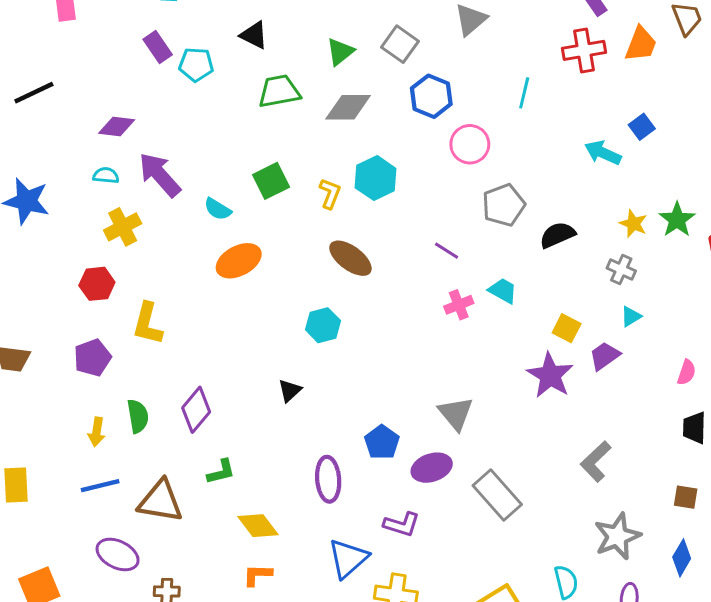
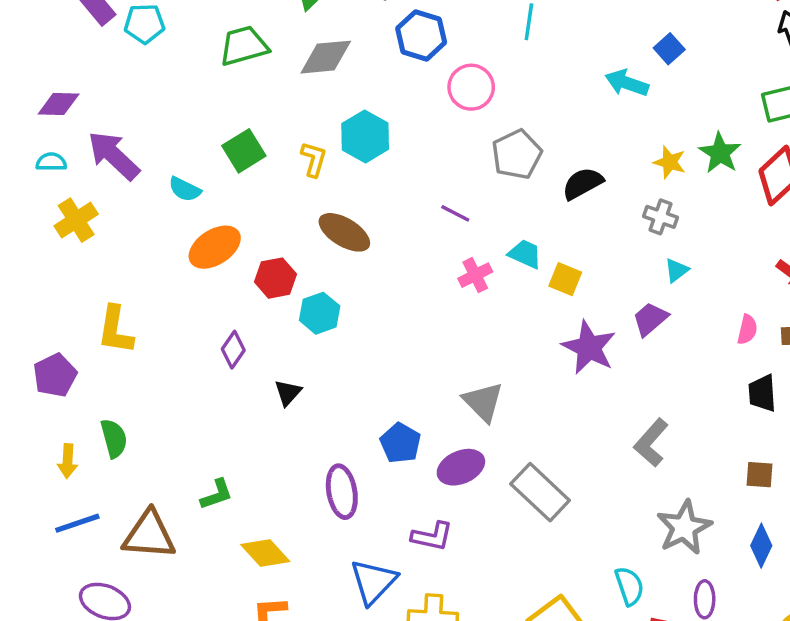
red hexagon: (97, 284) -> (275, 278), moved
yellow square: (567, 328) -> (565, 279), moved
purple diamond: (196, 410) -> (233, 350), moved, size x0.7

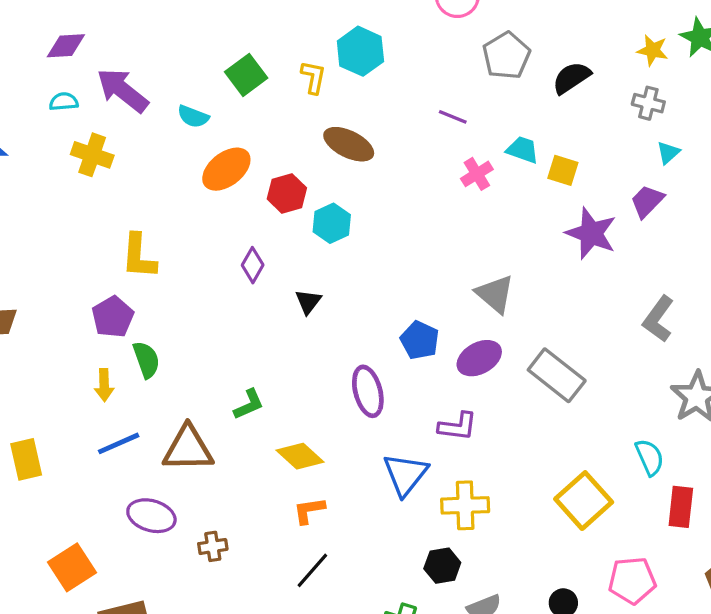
yellow cross: (76, 220) -> (92, 155), turned -33
purple pentagon: (55, 375) -> (113, 317), moved

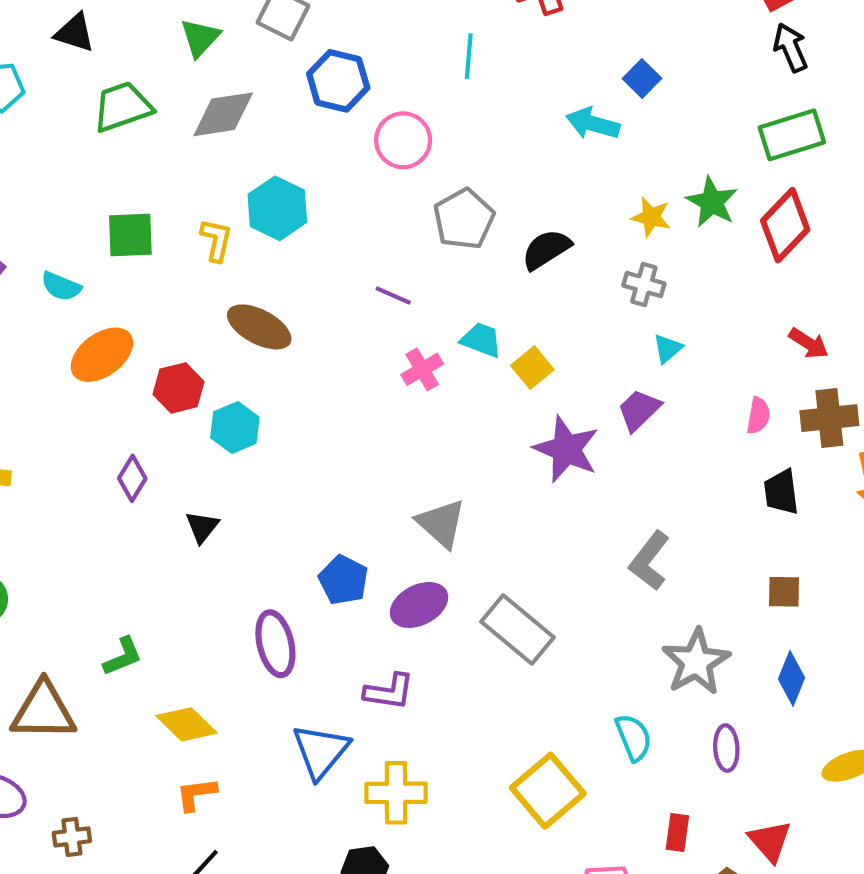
green square: (246, 75) -> (130, 235), turned 33
yellow square: (563, 170) -> (532, 368), turned 32
red rectangle: (681, 507) -> (677, 833), moved, size x0.7

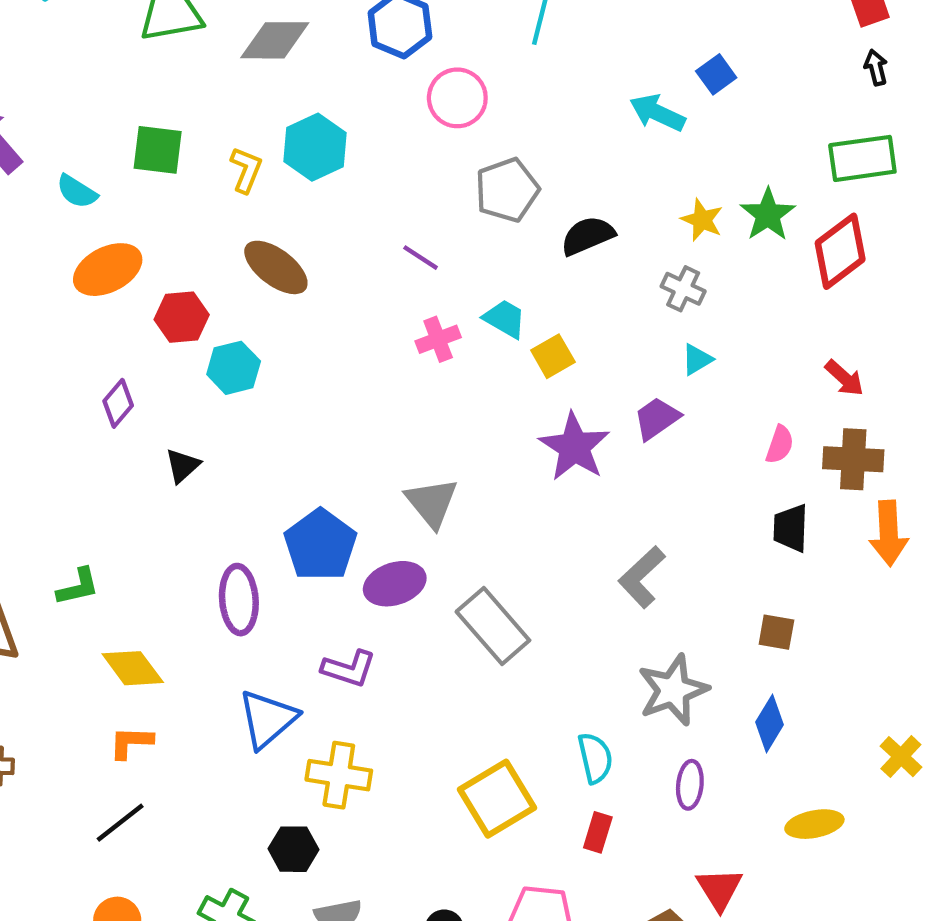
black arrow: (791, 48) -> (876, 67), size x0.7
blue pentagon: (343, 580) -> (320, 545), size x1.4
red rectangle: (677, 833) -> (598, 832), moved

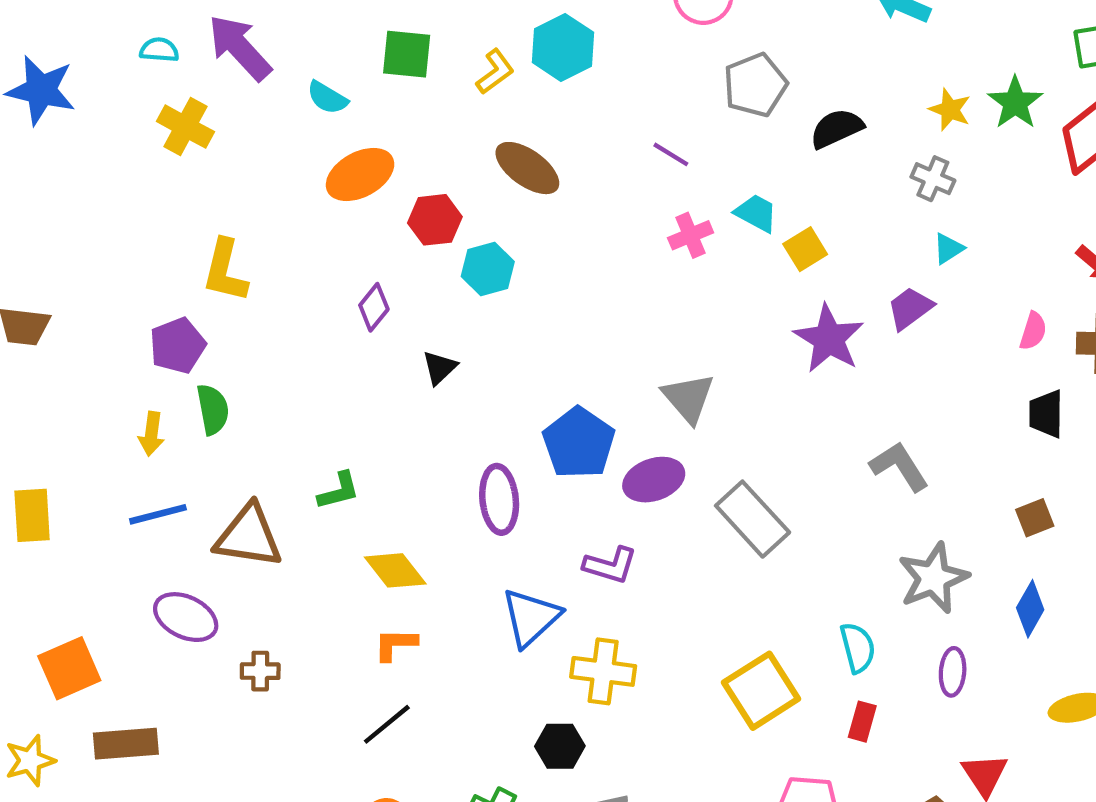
yellow L-shape: (246, 170) -> (495, 72), turned 33
gray L-shape: (642, 577) -> (899, 466), turned 102
brown square: (776, 632) -> (1035, 518), turned -30

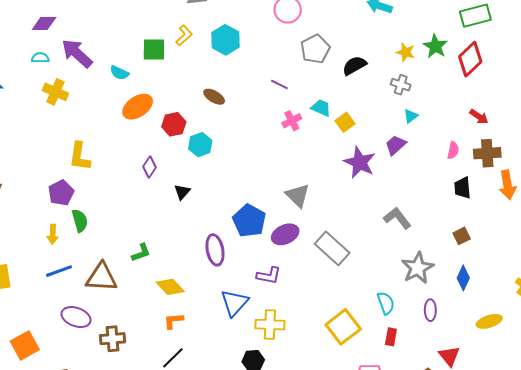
yellow L-shape: (495, 72) -> (184, 35), moved
brown ellipse: (527, 168) -> (214, 97), size x0.7
brown cross: (260, 671) -> (113, 339), size x1.4

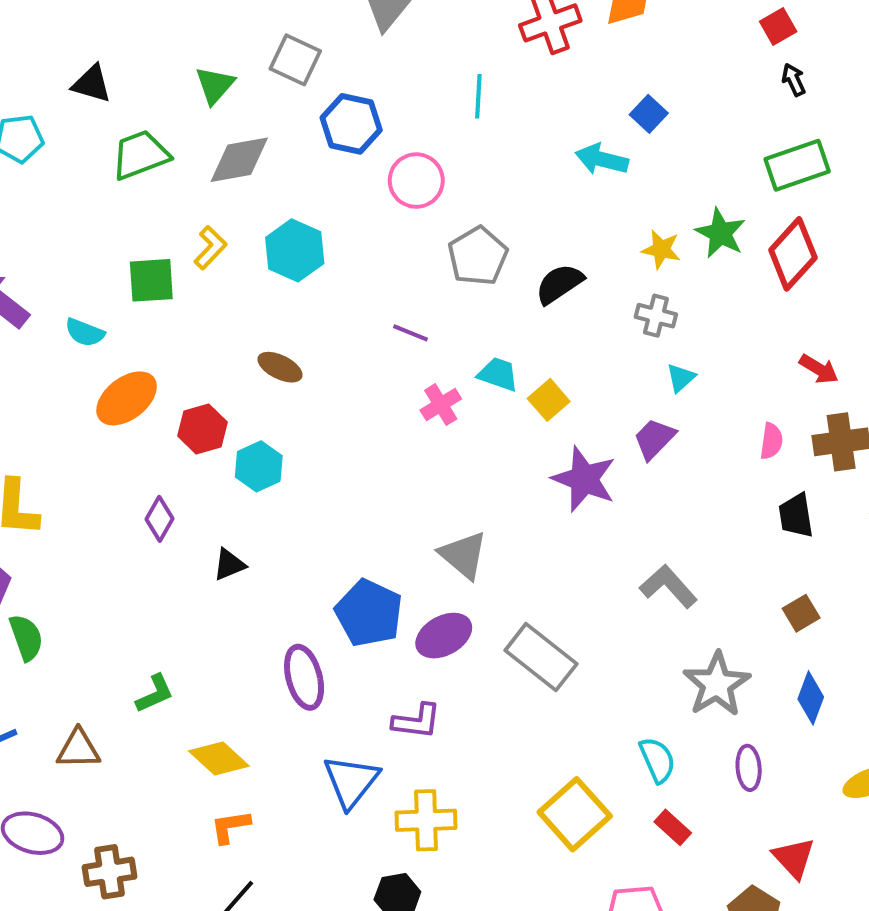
black triangle: (182, 192) -> (229, 565), turned 30
brown triangle: (102, 277) -> (78, 749), size x0.7
red rectangle: (391, 337) -> (673, 827), turned -54

